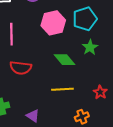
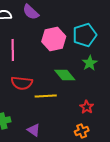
yellow line: (62, 89) -> (46, 96), moved
red star: (100, 92) -> (87, 107), moved

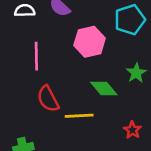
cyan pentagon: (85, 35) -> (130, 20), moved
red semicircle: (22, 83) -> (48, 99), turned 55

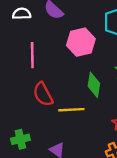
green diamond: (104, 88) -> (94, 85), turned 50

